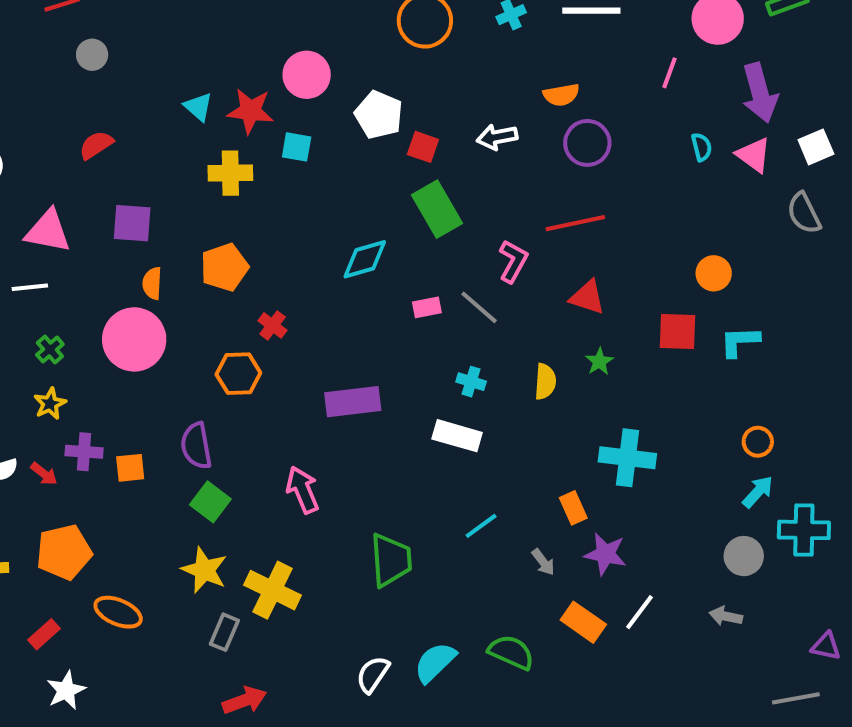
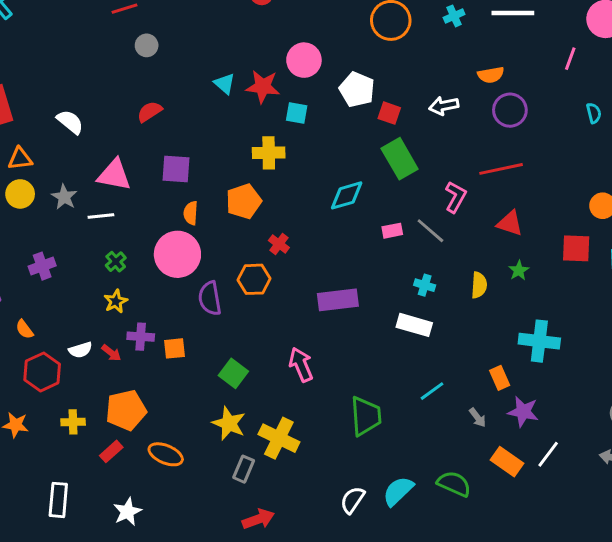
yellow cross: (230, 173) -> (269, 153), moved
purple semicircle: (196, 446) -> (210, 298), moved
red rectangle: (44, 634) -> (111, 451), moved

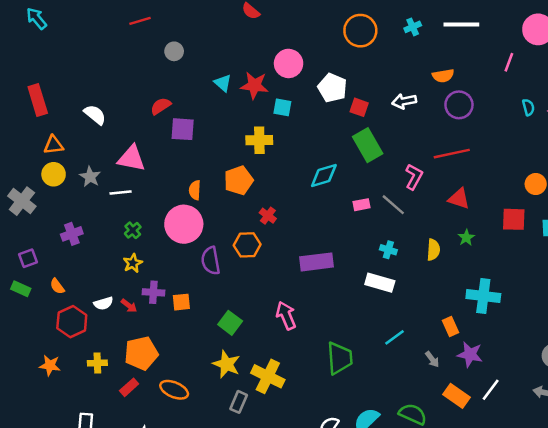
gray circle: (147, 45) -> (174, 51), moved
purple square: (176, 169) -> (183, 129), moved

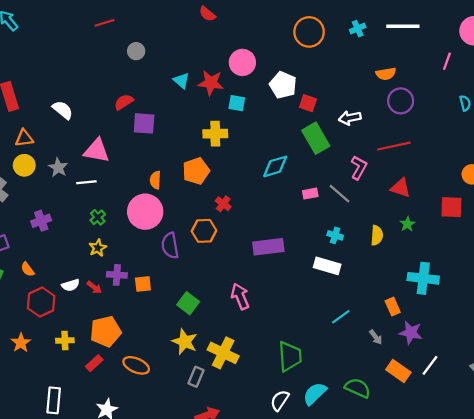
white arrow: (404, 101) -> (350, 118), moved
green trapezoid: (340, 358) -> (290, 356), moved
orange star: (50, 365) -> (21, 343), turned 30

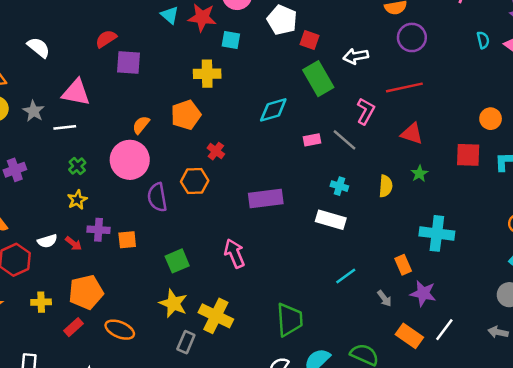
orange semicircle: (155, 180) -> (141, 125), turned 36
green square: (188, 303) -> (177, 261), turned 30

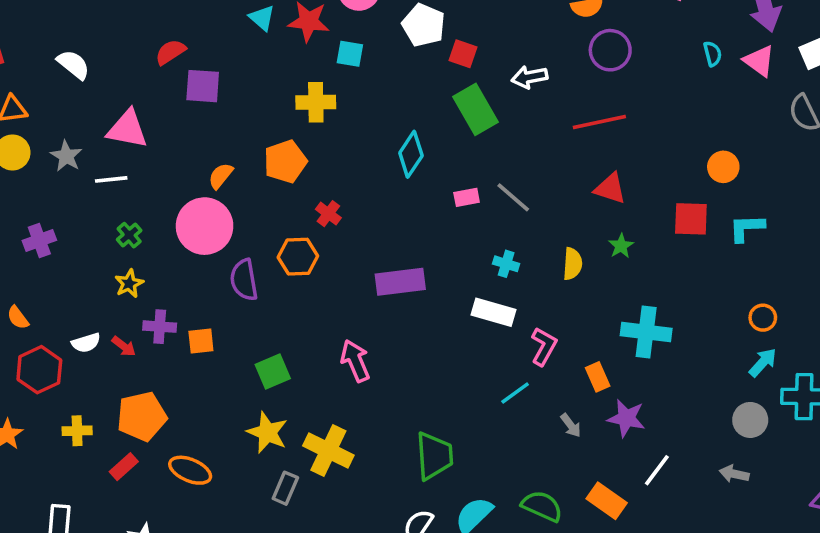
cyan diamond: (273, 110) -> (411, 154), turned -40
pink L-shape: (366, 111) -> (544, 346), moved
orange rectangle: (409, 336) -> (607, 501), moved

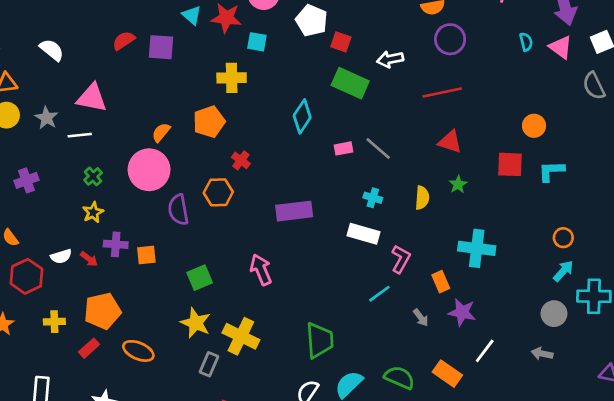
purple square: (203, 86) -> (161, 47), moved
green rectangle: (476, 109) -> (350, 83), turned -36

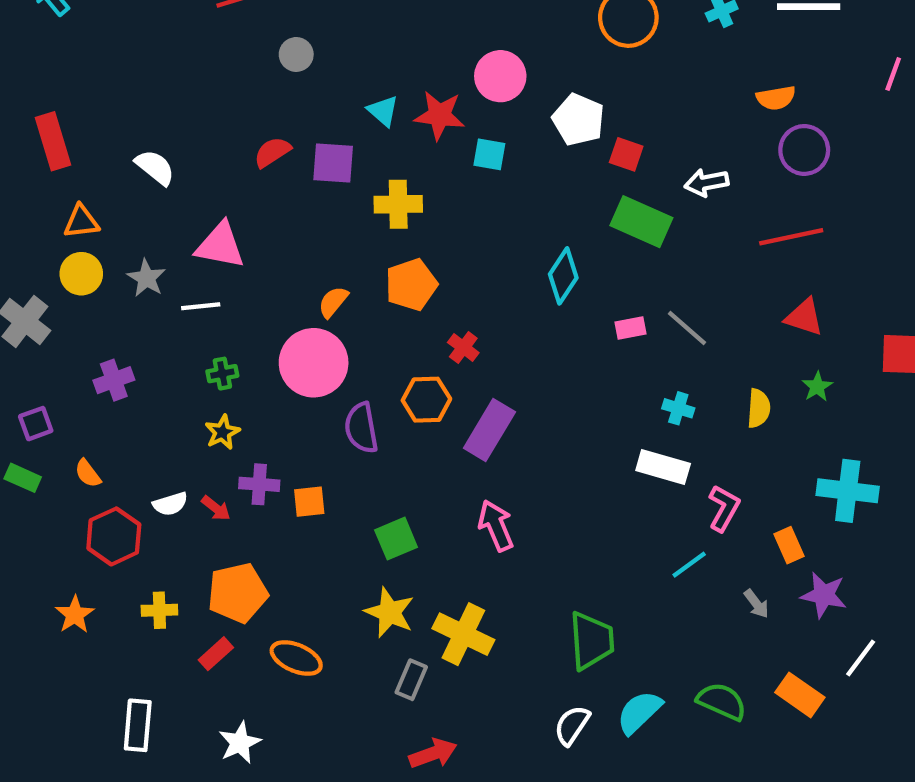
yellow cross: (232, 78) -> (398, 204), moved
green cross: (93, 176) -> (222, 374), turned 30
purple rectangle: (294, 211) -> (489, 430), moved, turned -52

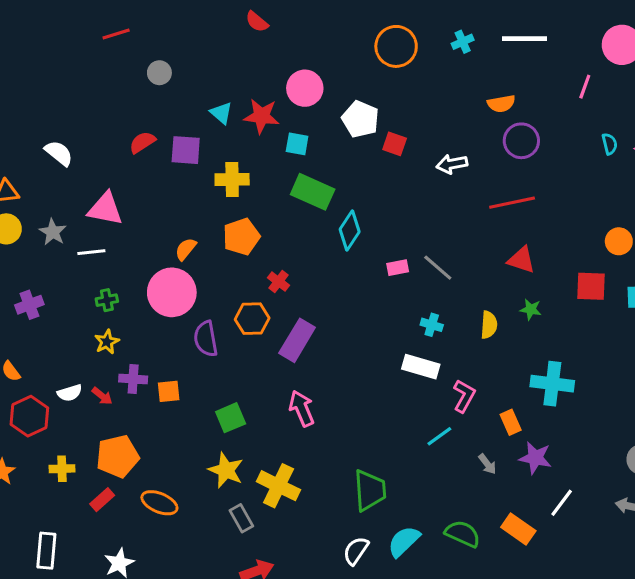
green rectangle: (641, 222) -> (313, 192), moved
green star: (817, 387) -> (531, 309), turned -30
gray rectangle: (411, 680) -> (241, 518), turned -52

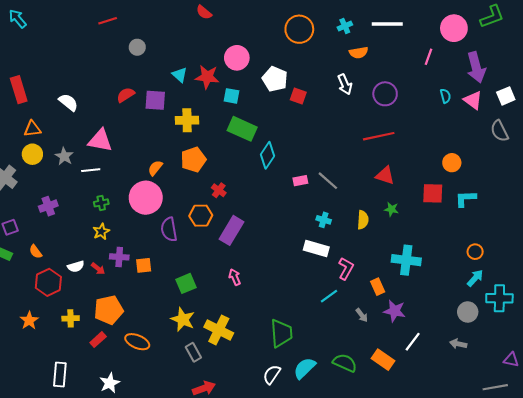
orange semicircle: (501, 104) -> (359, 53), moved
white arrow: (452, 164) -> (345, 84), moved, turned -102
pink arrow: (302, 408) -> (235, 277), size x0.7

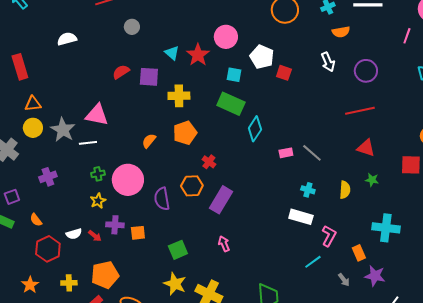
red star: (207, 77) -> (198, 55), turned 30
cyan square: (232, 96) -> (234, 75), moved
white semicircle: (68, 102) -> (67, 39), moved, turned -54
gray star: (64, 156) -> (63, 130), size x1.4
pink circle: (146, 198) -> (128, 180), moved

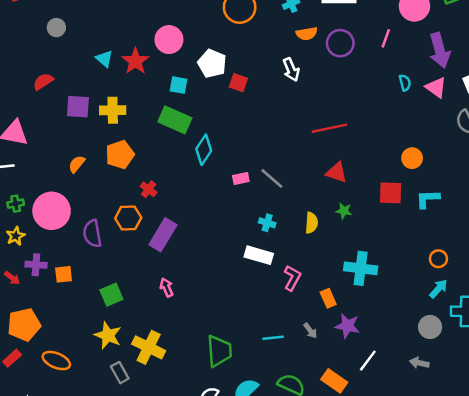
purple circle: (366, 71) -> (340, 43), moved
purple square: (149, 77) -> (78, 107), moved
cyan line: (313, 262) -> (273, 338), moved, turned 30

